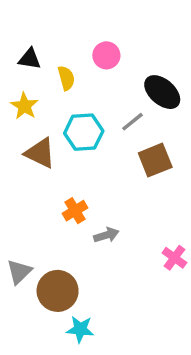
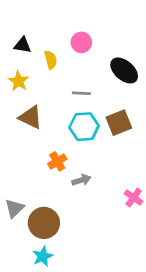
gray line: (133, 122) -> (81, 93), moved, turned 42
cyan hexagon: (84, 132) -> (84, 127), moved
cyan star: (80, 329) -> (43, 256), moved, turned -30

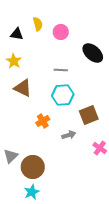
yellow semicircle: (51, 60) -> (38, 24), moved
brown square: (119, 123) -> (89, 115), moved
gray arrow: (81, 180) -> (69, 135), moved

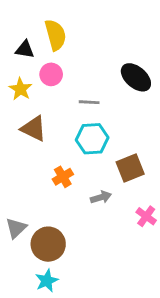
yellow semicircle: (38, 24) -> (56, 35), size x1.5
pink circle: (61, 32) -> (51, 74), moved

